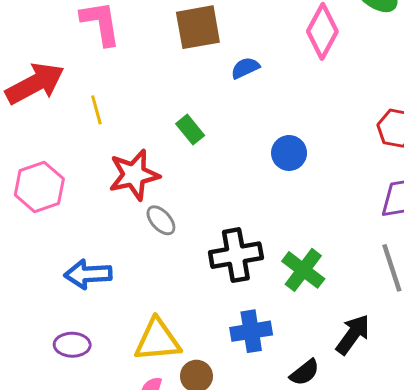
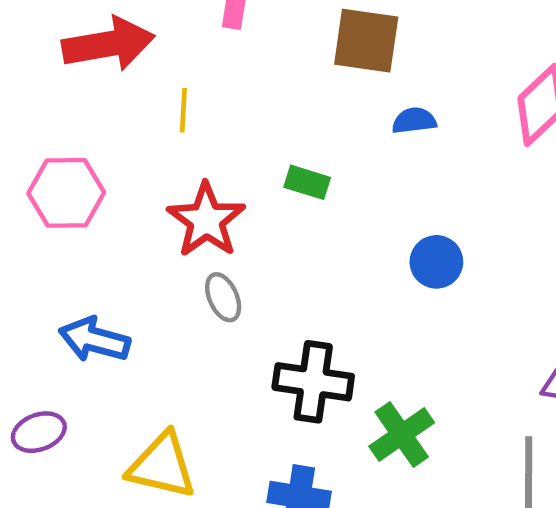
green rectangle: (190, 130) -> (307, 182), turned -52
red star: (134, 175) -> (206, 220), turned 30
purple ellipse: (72, 345) -> (39, 432), turned -40

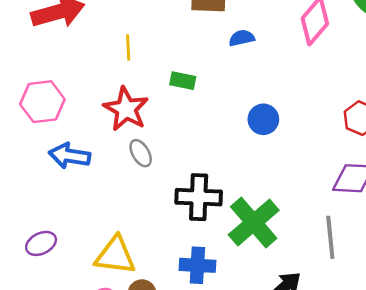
yellow line: (183, 110) -> (128, 47), moved
blue arrow: (94, 340) -> (70, 156), moved
green cross: (402, 434) -> (254, 223), size x1.4

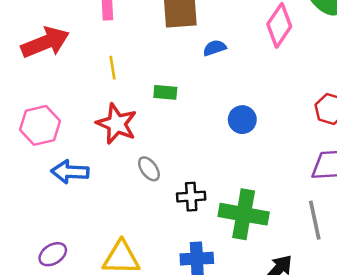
gray ellipse: (141, 153) -> (149, 169), moved
black cross: (199, 197) -> (191, 197), size x0.7
green cross: (254, 223) -> (244, 214), turned -33

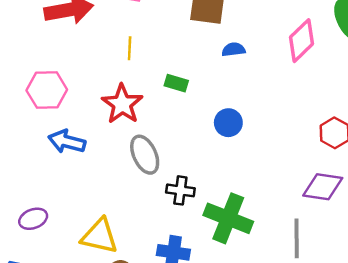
blue circle: (242, 120) -> (228, 123), moved
gray ellipse: (149, 169) -> (145, 155), size x1.5

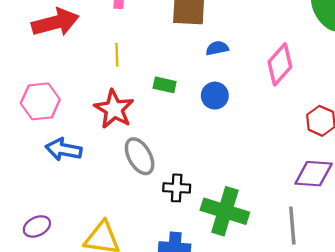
pink diamond: (301, 41) -> (280, 64), moved
blue circle: (228, 123) -> (215, 96), moved

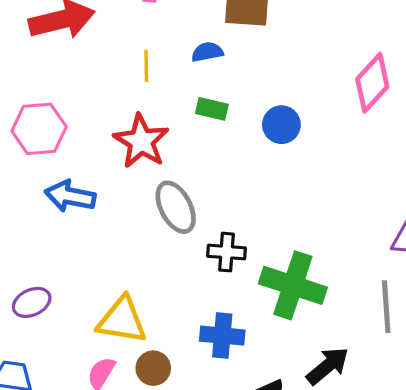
blue semicircle: (217, 48) -> (207, 52), moved

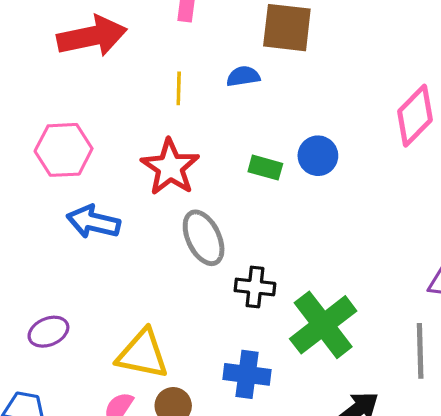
green rectangle: (212, 109) -> (265, 168), moved
green cross: (293, 285) -> (323, 325), turned 32

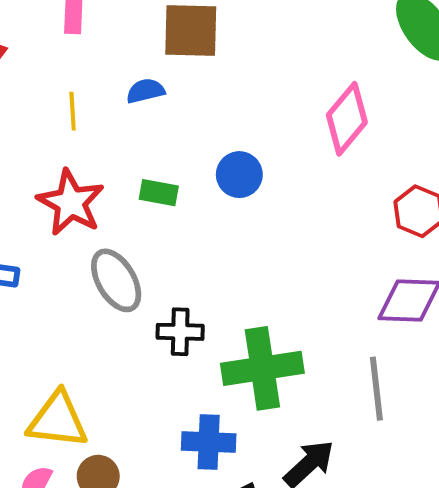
green rectangle: (265, 168) -> (159, 193), moved
green cross: (323, 325) -> (262, 368), turned 34
blue cross: (247, 374) -> (209, 442), moved

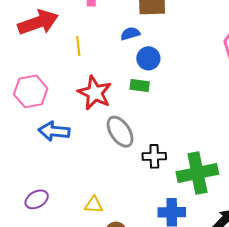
yellow line: (73, 111) -> (78, 46), moved
blue circle: (239, 175) -> (148, 58), moved
yellow triangle: (58, 420) -> (94, 205), size x0.6

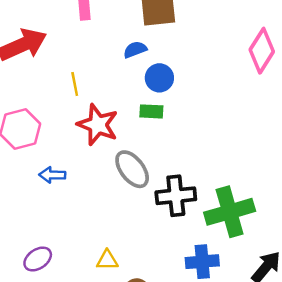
yellow line: (78, 46) -> (75, 84), moved
blue arrow: (54, 131) -> (52, 175), size x0.7
black cross: (154, 156) -> (176, 196), size x1.4

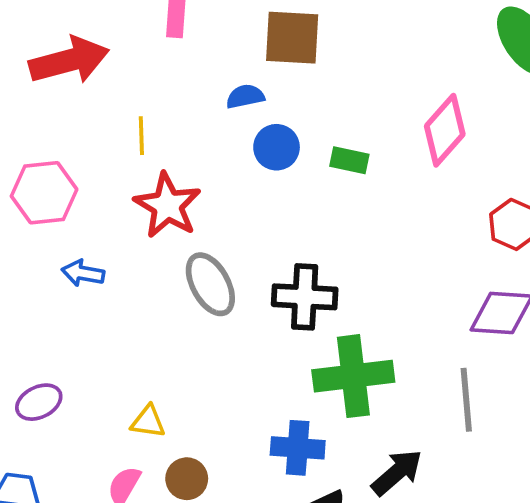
green rectangle: (151, 111) -> (349, 160), moved
black cross: (176, 196) -> (305, 297), moved

